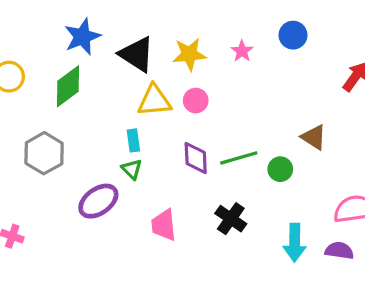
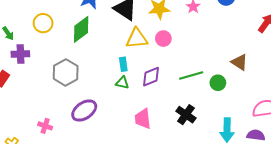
purple diamond: (196, 158) -> (151, 77), moved, turned 70
green triangle: (132, 169) -> (122, 83), turned -32
purple ellipse: (98, 201) -> (84, 111), moved

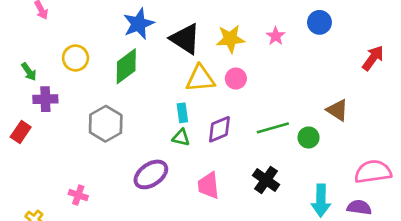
purple ellipse: (84, 111) -> (151, 174), moved

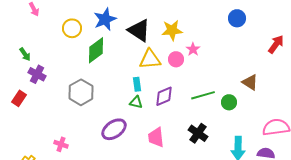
pink star: (276, 36) -> (193, 49), moved
yellow circle: (76, 58) -> (72, 28), moved
purple cross: (45, 99) -> (37, 74), turned 30

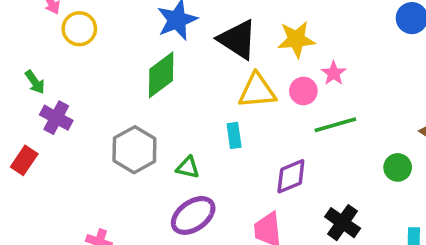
yellow circle: (72, 28) -> (79, 29), moved
green line: (203, 95) -> (335, 125), moved
purple diamond: (164, 96) -> (291, 176), moved
green triangle: (136, 102) -> (188, 167), moved

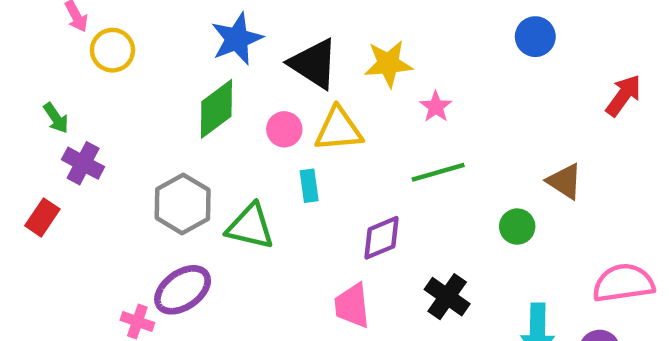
pink circle: (303, 91) -> (284, 129), moved
green triangle: (188, 167) -> (250, 227), size x1.6
purple ellipse: (193, 215) -> (183, 290), moved

